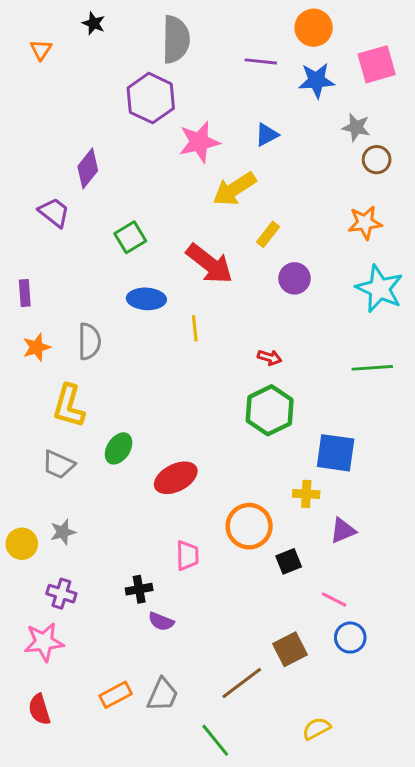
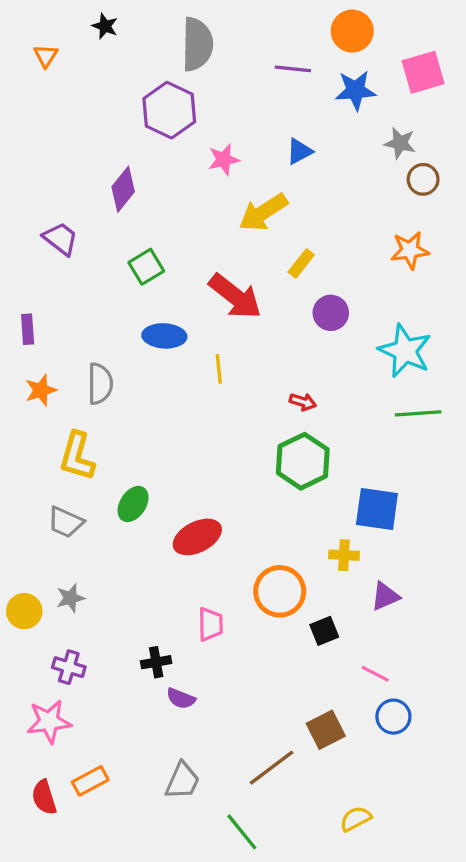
pink star: (199, 142) -> (224, 160), size x0.7
purple diamond: (88, 168) -> (123, 189), moved
cyan star: (380, 289) -> (405, 351), moved
orange rectangle: (116, 695) -> (90, 781), moved

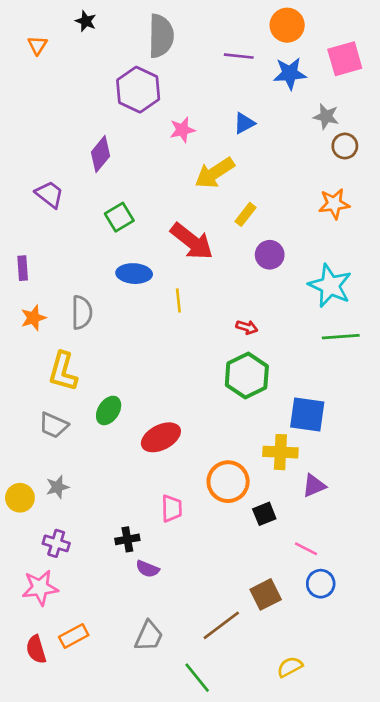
yellow cross: (344, 555) -> (280, 452), size x1.4

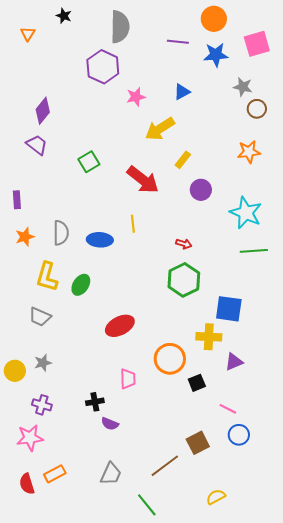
purple diamond: (101, 154) -> (43, 111), moved
blue ellipse: (134, 274) -> (100, 240), moved
green ellipse: (109, 410) -> (81, 285), moved

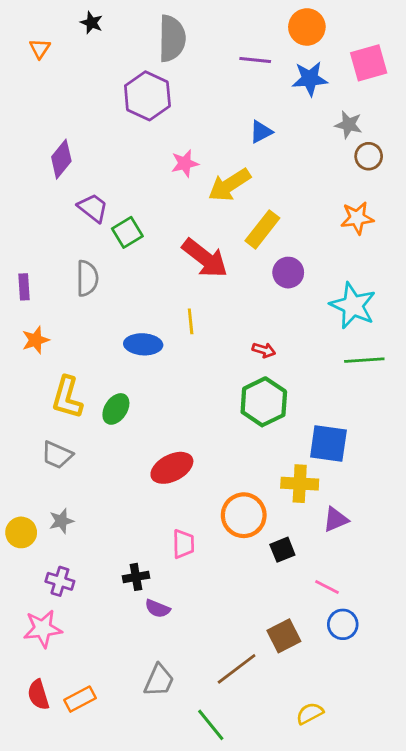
pink star: (136, 97) -> (185, 163), moved
purple trapezoid: (37, 145) -> (93, 208), moved
yellow rectangle: (183, 160) -> (262, 229), size x1.5
gray semicircle: (61, 233) -> (87, 278), moved
orange rectangle: (55, 474) -> (80, 699), moved

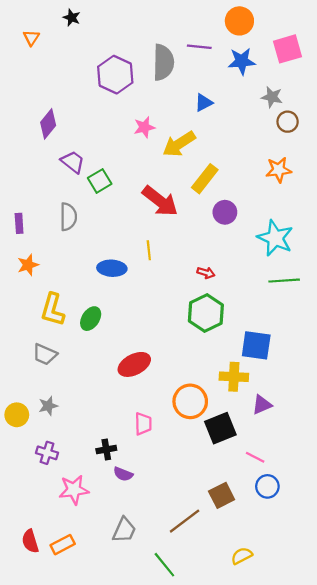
gray semicircle: (172, 38) -> (163, 62), moved
black square: (282, 550) -> (220, 428), size x1.6
pink star: (43, 629) -> (74, 490), moved

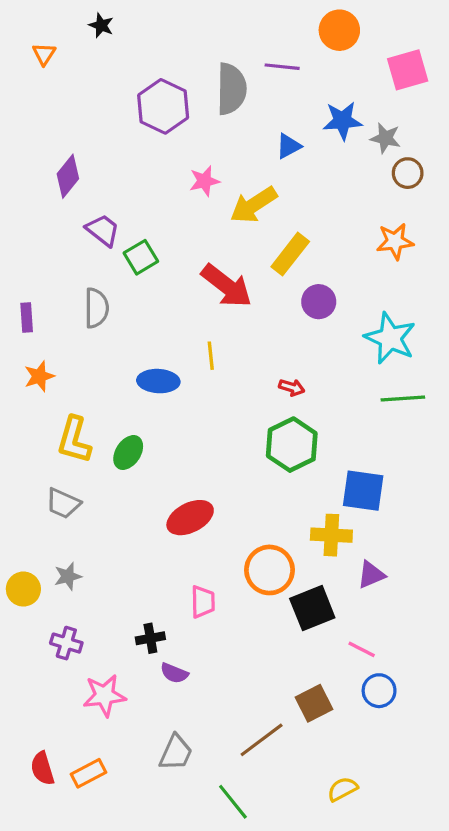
blue star: (242, 61) -> (343, 121), moved

